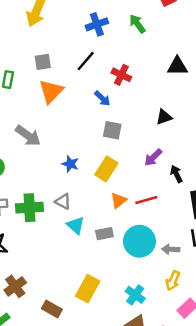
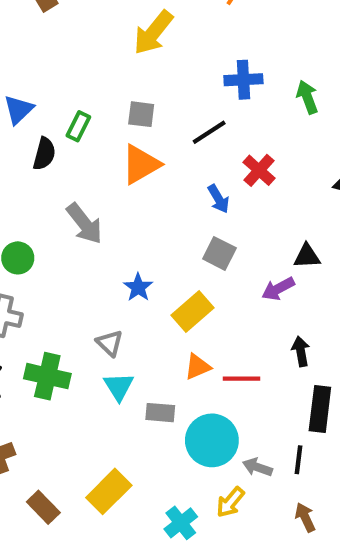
purple arrow: (153, 157) -> (278, 289), moved
green cross: (29, 208) -> (47, 376), moved
yellow arrow: (173, 281) -> (230, 502), moved

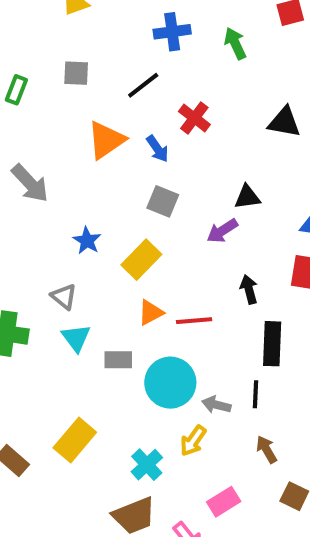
orange triangle: (141, 164) -> (106, 140), moved

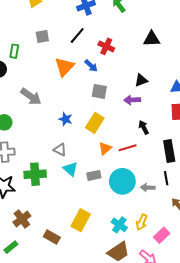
purple arrow: (222, 231) -> (132, 100), turned 42
black arrow: (249, 289) -> (144, 127), moved
yellow arrow: (193, 441) -> (142, 222), moved

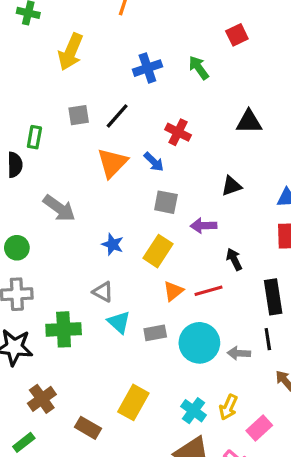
black line: (77, 35) -> (117, 116), moved
purple arrow: (132, 100) -> (203, 226), moved

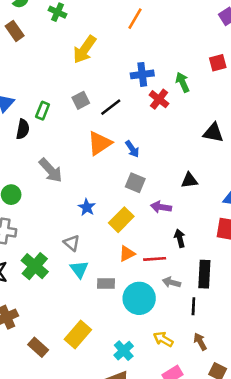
gray square: (79, 115) -> (81, 100), turned -30
red cross: (178, 132) -> (159, 99), moved
green cross: (64, 329) -> (35, 266), turned 32
gray arrow: (239, 353) -> (171, 282), moved
yellow arrow: (228, 407) -> (163, 339), moved, turned 84

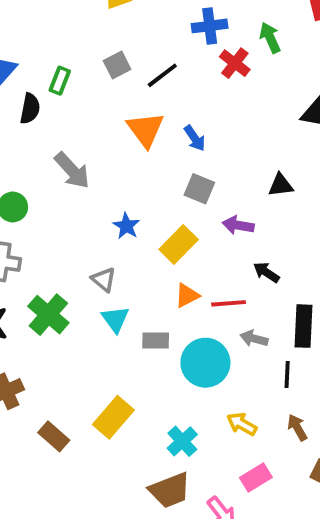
orange triangle: (100, 143) -> (145, 129), turned -32
black arrow: (180, 238) -> (266, 272), turned -42

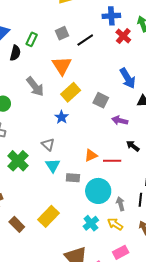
orange triangle: (145, 129) -> (62, 66), moved
blue arrow: (195, 138) -> (128, 78), moved, size x1.5
yellow rectangle: (179, 244) -> (71, 92), moved
gray arrow: (254, 339) -> (120, 204), moved, turned 56
cyan cross: (182, 441) -> (91, 223), moved

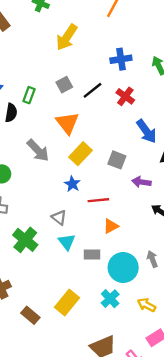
red cross: (123, 36) -> (125, 96), moved
red line: (112, 161) -> (98, 200), moved
gray arrow: (120, 204) -> (152, 259), moved
cyan cross: (91, 223) -> (110, 299), moved

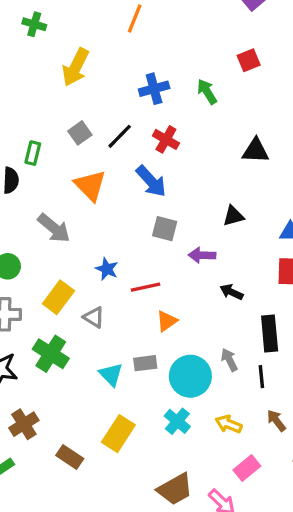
blue arrow: (146, 131) -> (151, 181), moved
yellow rectangle: (81, 154) -> (58, 297), moved
cyan triangle: (67, 242) -> (111, 374), moved

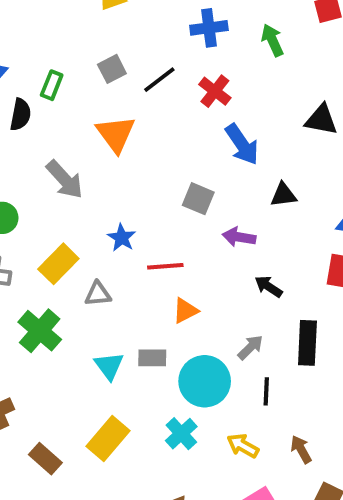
blue arrow: (151, 181) -> (242, 144), moved
gray triangle: (94, 317) -> (98, 294), turned -45
gray arrow: (229, 360) -> (250, 347), moved, turned 65
black line: (261, 377) -> (266, 391), moved

